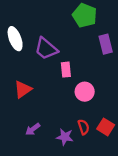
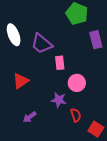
red square: (106, 127) -> (96, 129), moved
purple star: (65, 137) -> (59, 100), moved

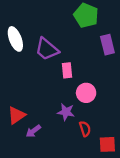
red triangle: (21, 81) -> (16, 115), moved
red square: (96, 129) -> (107, 144), turned -35

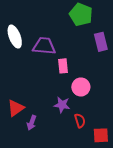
purple trapezoid: (47, 49) -> (44, 46), turned 145
purple arrow: (33, 131) -> (32, 123), turned -32

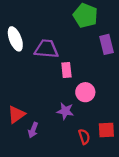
red semicircle: (80, 121) -> (84, 137), moved
red square: (101, 135) -> (106, 130), moved

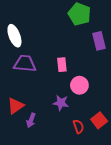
purple trapezoid: (46, 49) -> (25, 64), moved
red square: (106, 130) -> (99, 120), turned -35

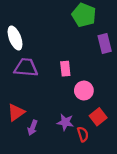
purple star: (61, 103) -> (65, 122), moved
red square: (99, 120) -> (98, 117), moved

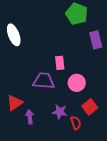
purple trapezoid: (26, 68) -> (44, 81), moved
purple arrow: (32, 128) -> (30, 117), turned 152

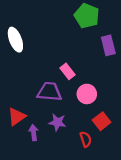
pink rectangle: (60, 63) -> (68, 71), turned -32
purple star: (60, 112) -> (57, 122), moved

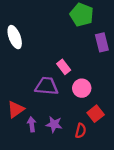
purple star: (57, 122) -> (54, 124), moved
red semicircle: (86, 139) -> (81, 131), turned 32

